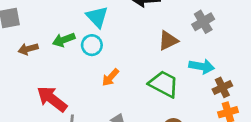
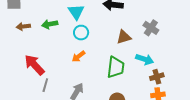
gray cross: (203, 22) -> (151, 28), turned -35
cyan circle: (92, 45) -> (81, 33), moved
green trapezoid: (164, 84) -> (116, 67), turned 60

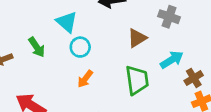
green arrow: (50, 24) -> (37, 47), turned -98
cyan arrow: (145, 59) -> (172, 60), turned -36

